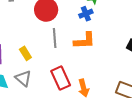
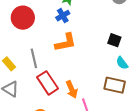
gray line: (55, 38) -> (34, 58), moved

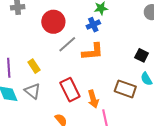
gray line: (34, 58) -> (67, 44), moved, turned 54
brown rectangle: (115, 85) -> (125, 89), moved

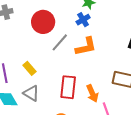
red rectangle: (70, 90) -> (68, 87), turned 40

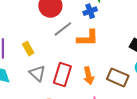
gray triangle: (31, 93) -> (37, 73), moved
orange arrow: (92, 93) -> (89, 76), moved

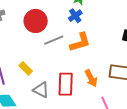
gray line: (63, 29) -> (54, 40), turned 30

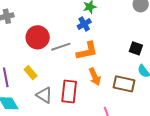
red circle: (36, 21) -> (38, 37), moved
orange arrow: (91, 78) -> (95, 77), moved

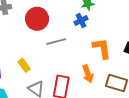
red circle: (38, 37) -> (37, 19), moved
orange L-shape: (87, 51) -> (102, 48), moved, turned -90

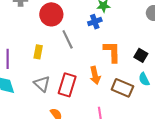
gray line: (56, 42) -> (68, 39), turned 72
yellow rectangle: (24, 65) -> (38, 52), moved, turned 40

